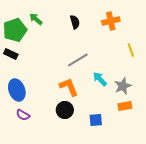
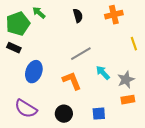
blue ellipse: (17, 90) -> (34, 72), moved, turned 40
black circle: (65, 110) -> (64, 114), moved
purple semicircle: (23, 115) -> (26, 109), size x1.6

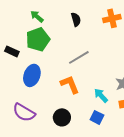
green pentagon: (18, 24) -> (38, 39), moved
cyan arrow: (103, 73) -> (101, 95), moved
blue square: (99, 114) -> (97, 117), turned 32

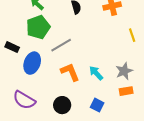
black rectangle: (12, 51) -> (12, 47), moved
gray line: (79, 57) -> (61, 45), moved
cyan arrow: (101, 95) -> (96, 73), moved

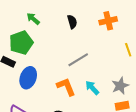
green pentagon: (38, 27) -> (21, 43), moved
gray line: (61, 45) -> (78, 60), moved

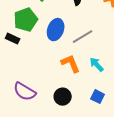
blue ellipse: (28, 78) -> (56, 30), moved

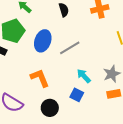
orange L-shape: (71, 64) -> (40, 78), moved
blue square: (98, 97) -> (77, 95), moved

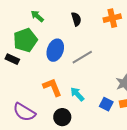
cyan arrow: (84, 76) -> (77, 94), moved
blue square: (77, 95) -> (106, 104), moved

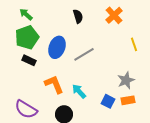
green arrow: (37, 16) -> (26, 14), moved
orange cross: (112, 18) -> (114, 15), turned -30
black rectangle: (12, 59) -> (29, 60), moved

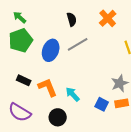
gray line: (84, 54) -> (78, 44), moved
black rectangle: (29, 60) -> (24, 80), moved

